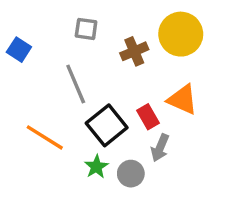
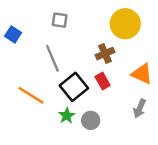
brown cross: (134, 51) -> (105, 54), moved
orange triangle: (182, 100) -> (142, 74), moved
gray arrow: (160, 148) -> (140, 108), moved

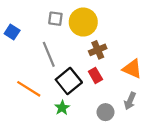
yellow circle: (125, 24) -> (83, 22), moved
gray circle: (91, 120) -> (105, 112), moved

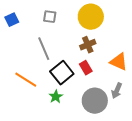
yellow circle: (83, 22) -> (91, 17), moved
blue square: (12, 32) -> (12, 20), moved, turned 32
gray circle: (105, 112) -> (95, 101), size x1.6

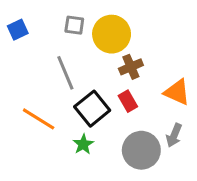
yellow circle: (91, 17) -> (112, 34), moved

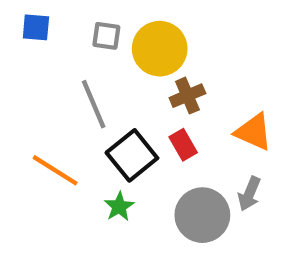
blue square: (18, 30) -> (36, 27), moved, turned 30

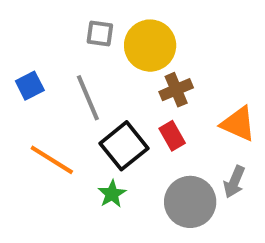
blue square: (36, 27) -> (30, 86), moved, turned -32

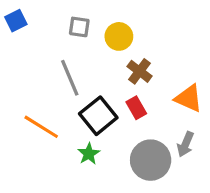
yellow circle: (150, 46) -> (119, 36), size x0.7
blue square: (30, 86) -> (16, 21), moved
brown cross: (176, 90) -> (139, 71), turned -30

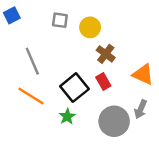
gray line: (70, 78) -> (32, 61), moved

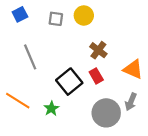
blue square: (12, 15) -> (20, 14), moved
yellow circle: (90, 27) -> (84, 16), moved
orange line: (31, 96) -> (18, 101), moved
green star: (67, 116) -> (51, 108), moved

